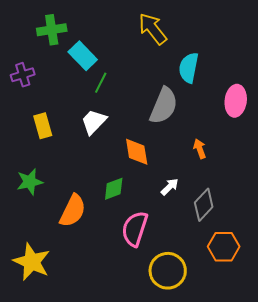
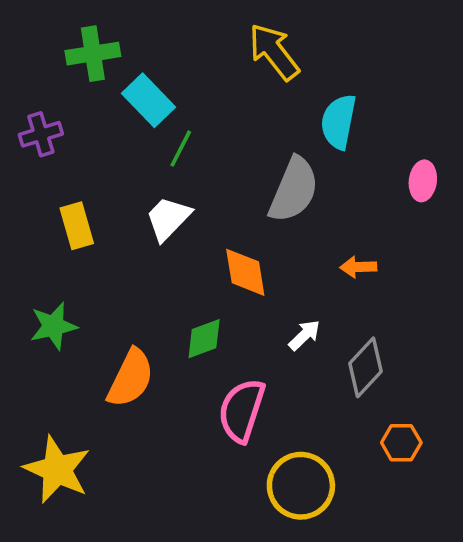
pink ellipse: (236, 101) -> (423, 181), size x0.7
orange arrow: (200, 149) -> (358, 267), turned -72
orange hexagon: (224, 247) -> (401, 443), size x0.7

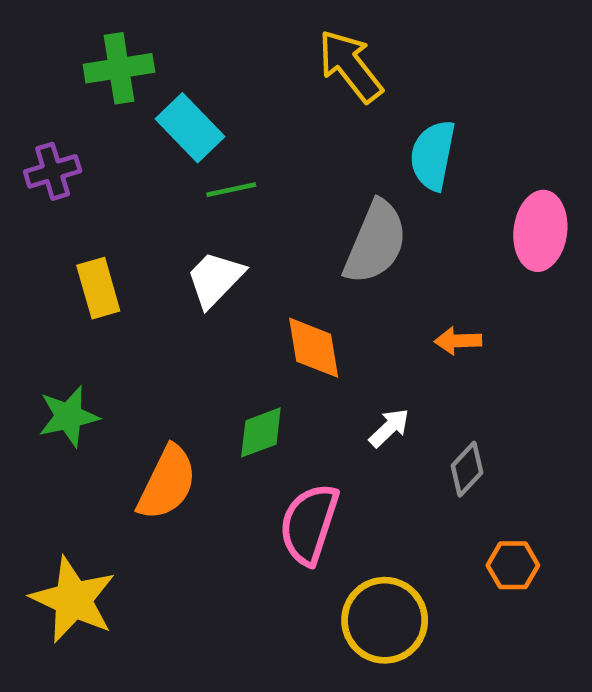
green line: (181, 149) -> (231, 190), turned 51
pink ellipse: (423, 181) -> (540, 231), size x1.5
gray diamond: (365, 367) -> (467, 469), size x0.7

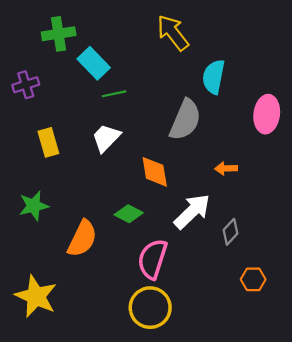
white arrow: (389, 428) -> (192, 211), size x1.8
green diamond: (261, 432) -> (129, 214), turned 48
yellow circle: (385, 620) -> (150, 308), moved

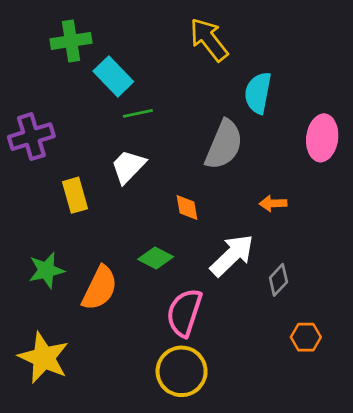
purple cross: (26, 85) -> (31, 137), moved, size x1.4
yellow rectangle: (48, 142) -> (75, 195), moved
orange diamond: (155, 172) -> (187, 208), size x0.7
green star: (34, 206) -> (46, 270), moved

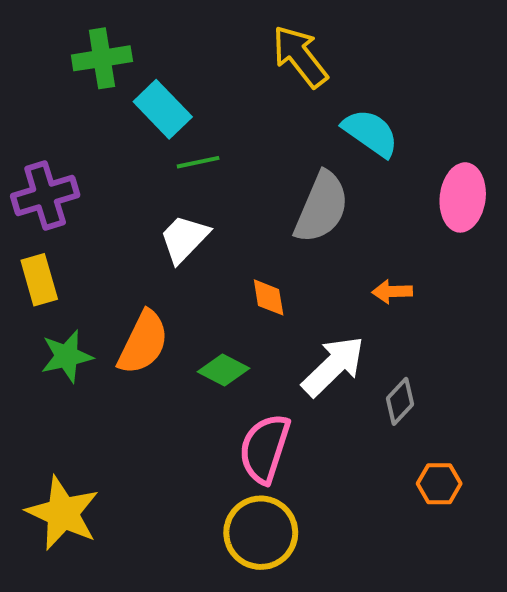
cyan semicircle: (258, 93) -> (371, 133), turned 114
yellow rectangle: (75, 195) -> (39, 280), moved
green star: (46, 270) -> (67, 356), moved
orange semicircle: (100, 288) -> (143, 343), moved

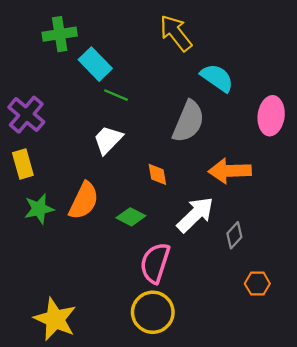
green line: (198, 162) -> (116, 95), turned 35
purple cross: (45, 196) -> (26, 115), turned -33
orange arrow: (392, 292) -> (230, 171), size x1.8
yellow star: (63, 513) -> (55, 319), moved

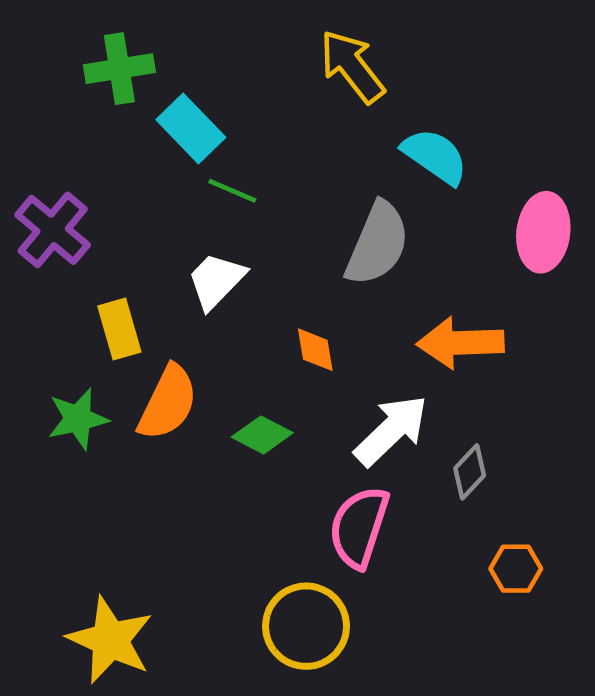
yellow rectangle: (23, 164) -> (119, 329), moved
pink semicircle: (155, 263) -> (359, 527), moved

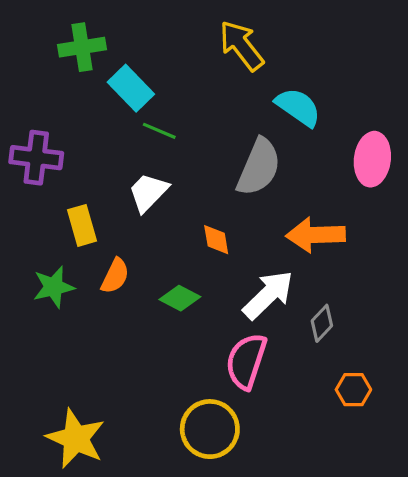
purple cross: (53, 230) -> (36, 158), turned -33
orange semicircle: (168, 403) -> (115, 276), size x0.7

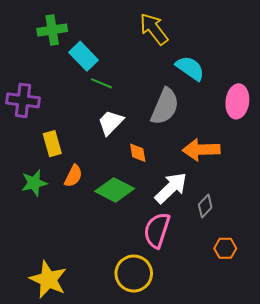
white trapezoid: (148, 192) -> (111, 123), moved
green diamond: (180, 298) -> (115, 190), size x1.5

